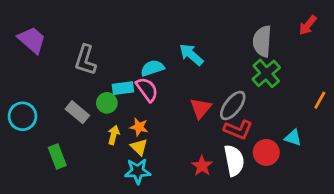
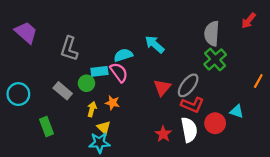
yellow triangle: (139, 147) -> (104, 128), moved
cyan star: (138, 171) -> (99, 143), moved

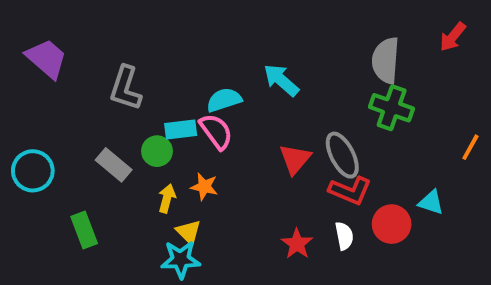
green cross: (215, 59) -> (392, 108), turned -30
gray ellipse: (188, 85) -> (342, 155), turned -65
white semicircle: (189, 130) -> (344, 236), size x0.6

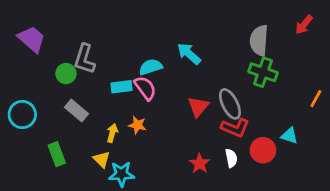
green circle: (157, 151) -> (66, 74), moved
yellow triangle: (189, 232) -> (102, 159), moved

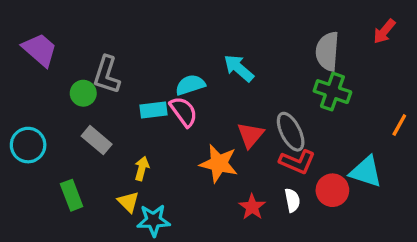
orange star: (137, 125) -> (219, 163), moved, size x1.6
cyan triangle: (289, 136) -> (366, 172), size x1.5

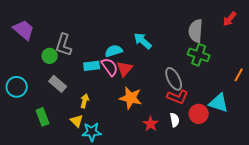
red triangle: (250, 135) -> (125, 69), moved

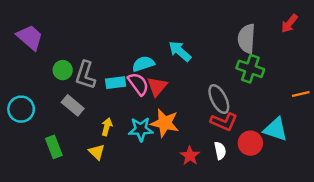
gray L-shape: (64, 45) -> (85, 75), moved
orange line: (239, 75) -> (301, 94), turned 48
cyan star: (92, 132) -> (141, 129), moved

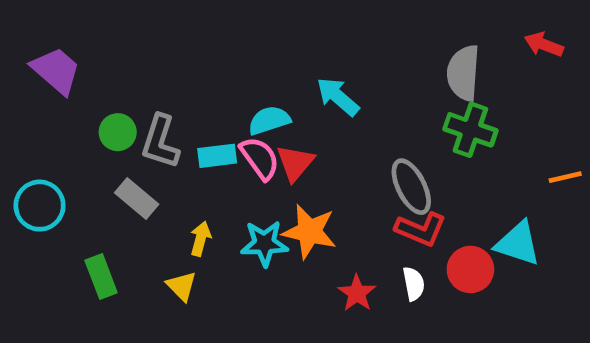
red arrow: (289, 23) -> (544, 45), turned 72

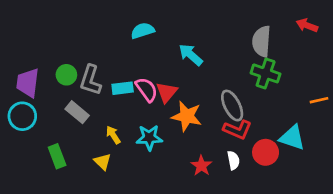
purple trapezoid: (56, 71) -> (28, 83), moved, turned -124
cyan semicircle: (269, 120) -> (143, 31), moved
orange star: (309, 232) -> (187, 116), moved
yellow arrow: (201, 239) -> (113, 135), turned -48

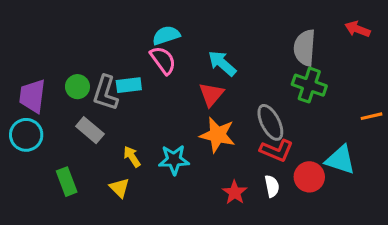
cyan rectangle: (123, 88) -> (129, 85), moved
pink semicircle: (147, 89) -> (163, 60), moved
red triangle: (167, 92) -> (211, 94), moved

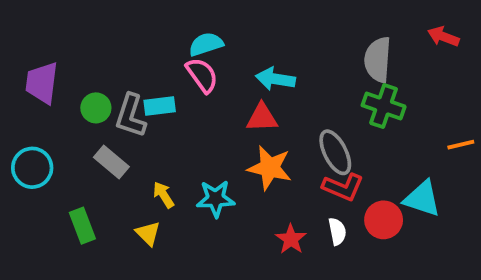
cyan arrow: (222, 63) -> (275, 79), turned -32
red triangle: (211, 94) -> (262, 118), turned 48
purple trapezoid: (32, 96) -> (42, 83), moved

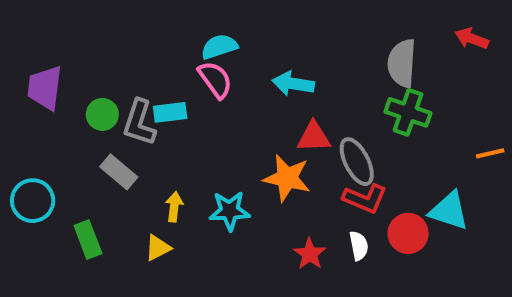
red triangle: (262, 118) -> (314, 137), moved
cyan circle: (32, 168) -> (33, 201), moved
yellow arrow: (163, 195) -> (174, 207), turned 40
yellow triangle: (148, 233) -> (158, 248), turned 48

